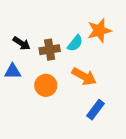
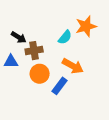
brown cross: (50, 50) -> (34, 51), moved
blue rectangle: (96, 110) -> (59, 86), moved

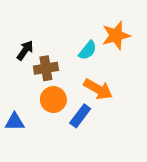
black arrow: (19, 37) -> (25, 50), turned -88
blue triangle: (11, 62) -> (15, 122), moved

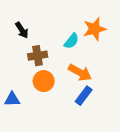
black arrow: (25, 50) -> (22, 30), moved, turned 112
blue rectangle: (80, 116) -> (84, 96), moved

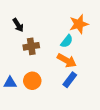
cyan semicircle: (72, 41) -> (67, 41), moved
orange circle: (44, 81) -> (32, 81), moved

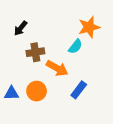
black arrow: (18, 25) -> (21, 28), turned 72
orange arrow: (67, 60) -> (57, 68), moved

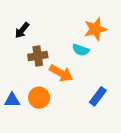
cyan semicircle: (75, 47) -> (81, 50), turned 70
blue rectangle: (79, 90) -> (98, 96), moved

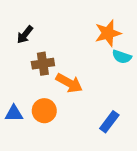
cyan semicircle: (81, 50) -> (122, 57), moved
blue rectangle: (98, 96) -> (109, 122), moved

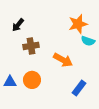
orange arrow: (69, 83) -> (63, 60), moved

